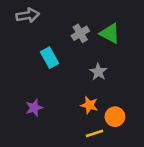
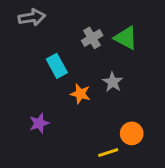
orange star: (89, 105) -> (80, 94), moved

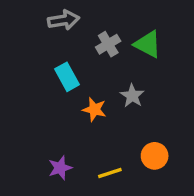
gray arrow: (32, 17) -> (63, 20), moved
purple star: (39, 123) -> (60, 168), moved
yellow line: (108, 153) -> (110, 173), moved

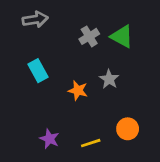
gray arrow: (63, 20) -> (35, 19), moved
cyan rectangle: (67, 77) -> (38, 71), moved
purple star: (60, 168) -> (49, 139), turned -30

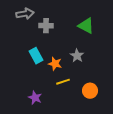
gray cross: (89, 36) -> (46, 26), moved, turned 32
cyan rectangle: (38, 71) -> (36, 56), moved
yellow line: (91, 143) -> (63, 82), moved

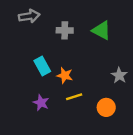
gray cross: (46, 26) -> (65, 30), moved
gray star: (77, 56) -> (119, 75), moved
purple star: (35, 98) -> (41, 103), moved

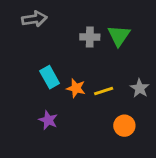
gray cross: (65, 30) -> (90, 37), moved
green triangle: (101, 30) -> (119, 36), turned 36
yellow line: (74, 97) -> (104, 91), moved

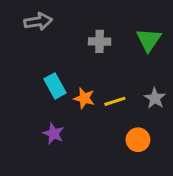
green triangle: (119, 36) -> (149, 40), moved

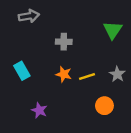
gray cross: (100, 41) -> (64, 42), moved
cyan rectangle: (55, 86) -> (22, 71), moved
purple star: (53, 134) -> (39, 110), moved

